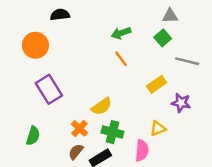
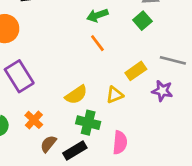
gray line: (187, 61) -> (173, 60), moved
orange cross: (80, 128) -> (34, 120), moved
yellow triangle: (158, 128) -> (115, 95), moved

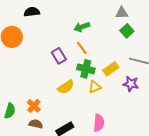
green square: (142, 21) -> (127, 31), moved
purple rectangle: (19, 76) -> (59, 56), moved, size x0.7
green cross: (88, 123) -> (86, 69), moved
brown semicircle: (48, 144) -> (36, 124), moved, turned 64

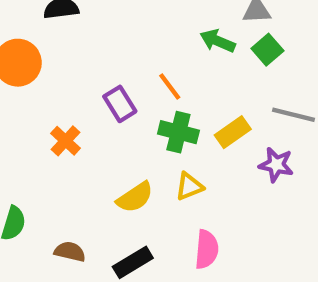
green arrow: (82, 27) -> (218, 41), moved, turned 42
yellow semicircle: (66, 87) -> (135, 197), moved
yellow triangle: (95, 87) -> (189, 186), moved
orange cross: (34, 106) -> (66, 141), moved

